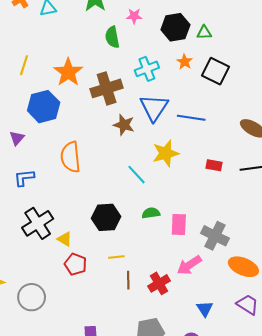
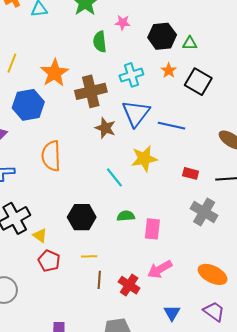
gray cross: (215, 236) -> (204, 212), moved
red cross: (159, 283) -> (129, 285), turned -30

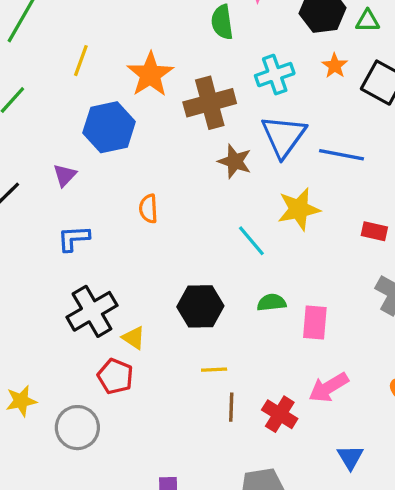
orange semicircle: (51, 156) -> (148, 209), size x0.6
red pentagon: (49, 261) -> (115, 376), moved

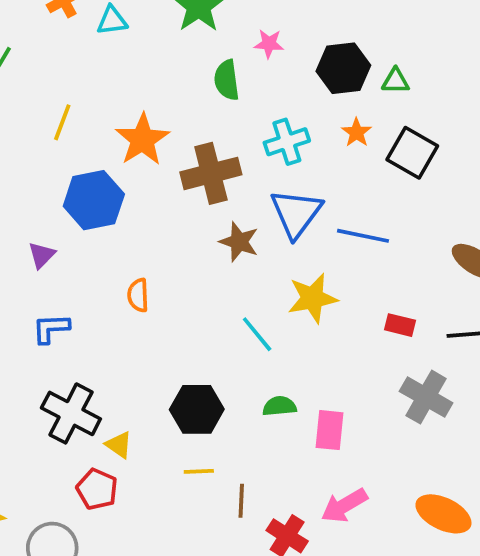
black cross: (92, 311) -> (71, 413), turned -33
yellow line: (214, 370) -> (199, 471), moved
brown line: (231, 407) -> (241, 501), moved

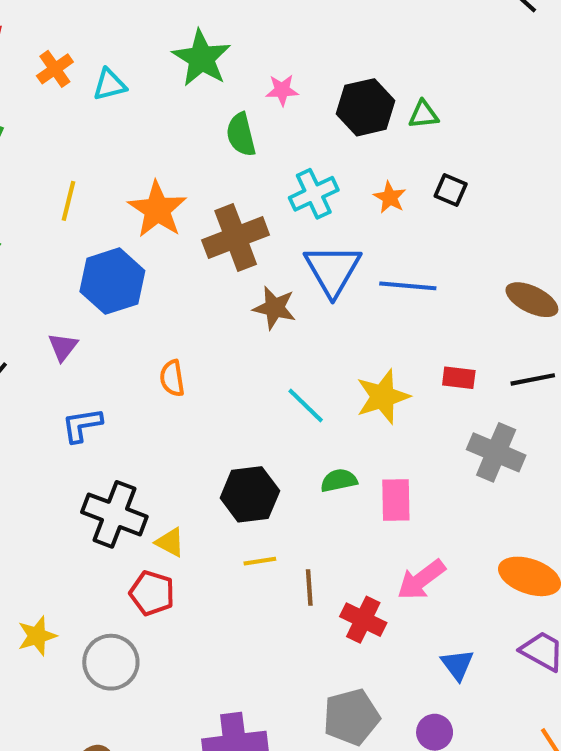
orange star: (357, 132) -> (390, 197), moved
black square: (412, 153) -> (451, 190), size x0.6
yellow star: (313, 298) -> (383, 397), moved

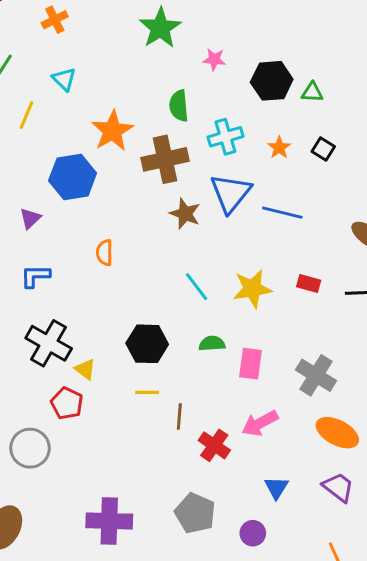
cyan triangle: (110, 85) -> (64, 79), moved, turned 50
green semicircle: (241, 135) -> (179, 106), moved
yellow line: (69, 201) -> (27, 115), moved
gray cross: (496, 452) -> (316, 375), moved
gray pentagon: (351, 717) -> (195, 513), turned 30

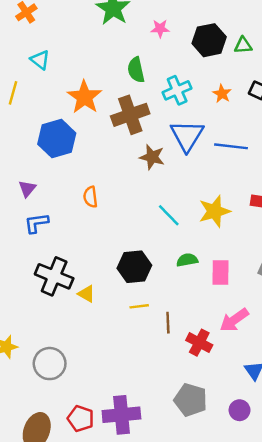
purple triangle: (30, 218) -> (27, 189), moved
red pentagon: (67, 403) -> (81, 418), moved

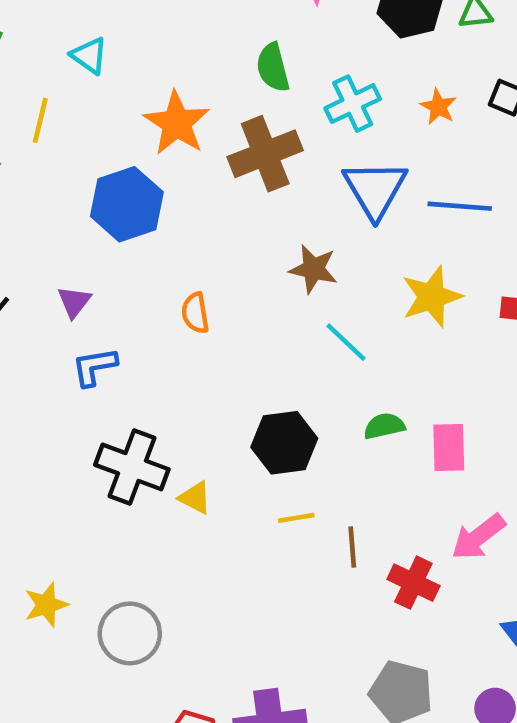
brown star: (152, 157) -> (313, 269), moved
yellow star: (214, 211) -> (432, 297), moved

